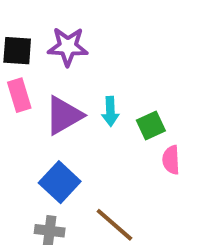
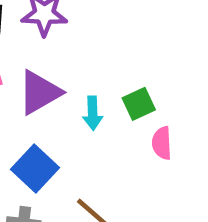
cyan arrow: (110, 111) -> (93, 113), moved

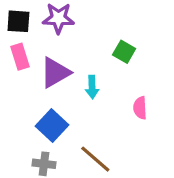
green square: (139, 104) -> (124, 52), moved, turned -35

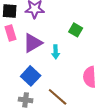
pink semicircle: (140, 108) -> (90, 77), moved, size x1.5

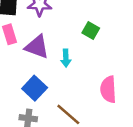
purple triangle: (33, 43) -> (37, 47), turned 50

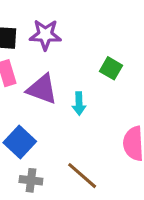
blue square: (35, 88) -> (20, 142), moved

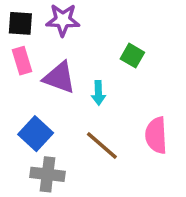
brown line: (82, 176) -> (102, 145), moved
gray cross: (31, 180) -> (48, 174), size x1.4

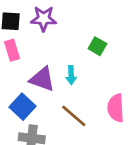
purple triangle: (59, 78) -> (42, 79), moved

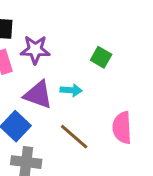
purple star: (44, 19) -> (35, 50), moved
cyan arrow: (71, 75) -> (71, 90), turned -84

